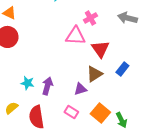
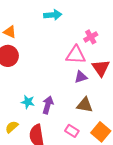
brown triangle: (94, 74) -> (85, 105), moved, turned 42
purple triangle: (80, 89) -> (81, 77), moved

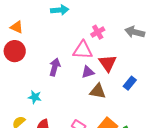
purple arrow: (48, 105) -> (55, 67), moved
brown triangle: (85, 105) -> (98, 91), moved

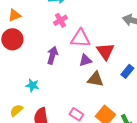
orange triangle: (17, 27) -> (14, 15), turned -48
pink cross: (98, 32) -> (60, 20), moved

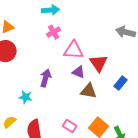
purple arrow: (52, 55) -> (46, 78), moved
purple triangle: (85, 60) -> (79, 72), turned 40

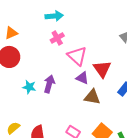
pink triangle: (74, 50) -> (77, 56), turned 40
cyan star: (26, 97) -> (29, 87), moved

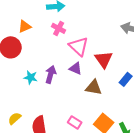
orange triangle: (11, 33) -> (25, 26), moved
pink cross: (57, 38) -> (59, 28), turned -32
purple triangle: (82, 78) -> (76, 68), moved

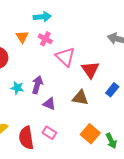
orange triangle: (25, 26) -> (22, 37), moved, turned -40
purple triangle: (76, 68) -> (49, 104), moved
pink rectangle: (75, 122) -> (49, 133), moved

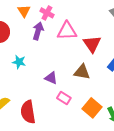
pink triangle: (65, 57) -> (67, 31), turned -45
purple arrow: (37, 85) -> (38, 31), moved
pink rectangle: (49, 133) -> (64, 98), moved

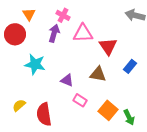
orange triangle: (24, 11) -> (29, 14), moved
cyan star: (19, 62) -> (35, 64), size x1.5

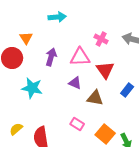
pink cross: (63, 15) -> (101, 39), moved
purple triangle: (67, 80) -> (75, 83), moved

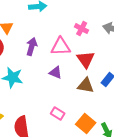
brown triangle: (95, 98) -> (86, 86), moved

